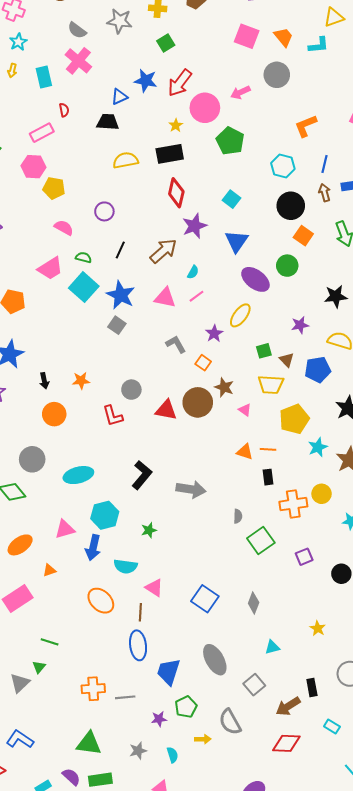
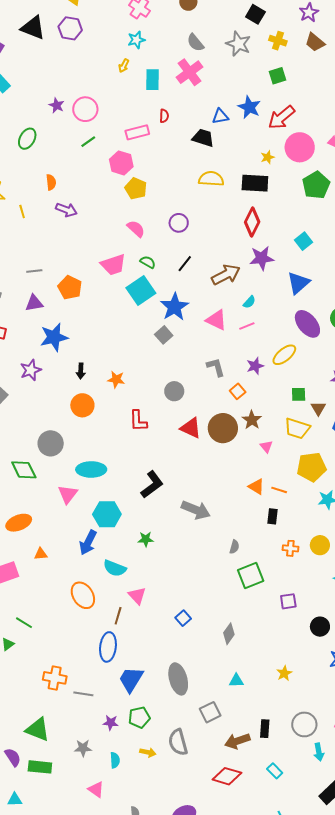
gray circle: (131, 390) -> (174, 391), moved
orange cross: (293, 504) -> (290, 548), size x0.6
pink triangle: (65, 529) -> (68, 494), moved, turned -50
blue square: (205, 599) -> (183, 618), size x0.6

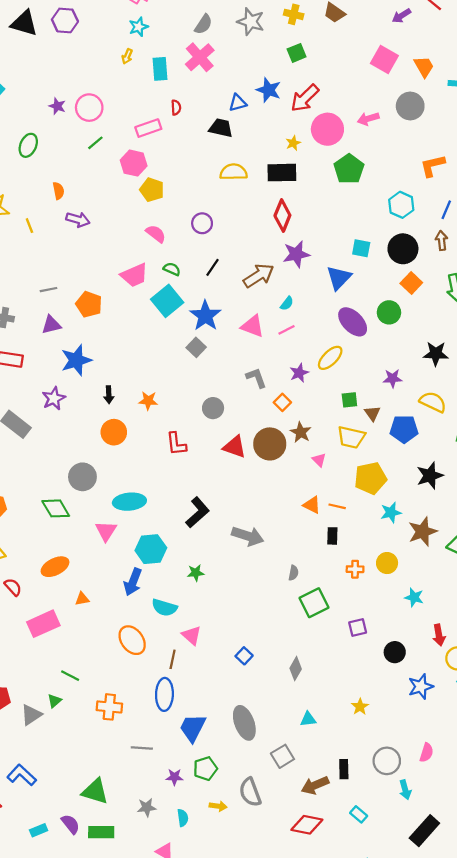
gray semicircle: (195, 43) -> (203, 24), turned -102
cyan square: (304, 241) -> (361, 248), moved, turned -36
orange cross: (55, 678) -> (109, 707), moved

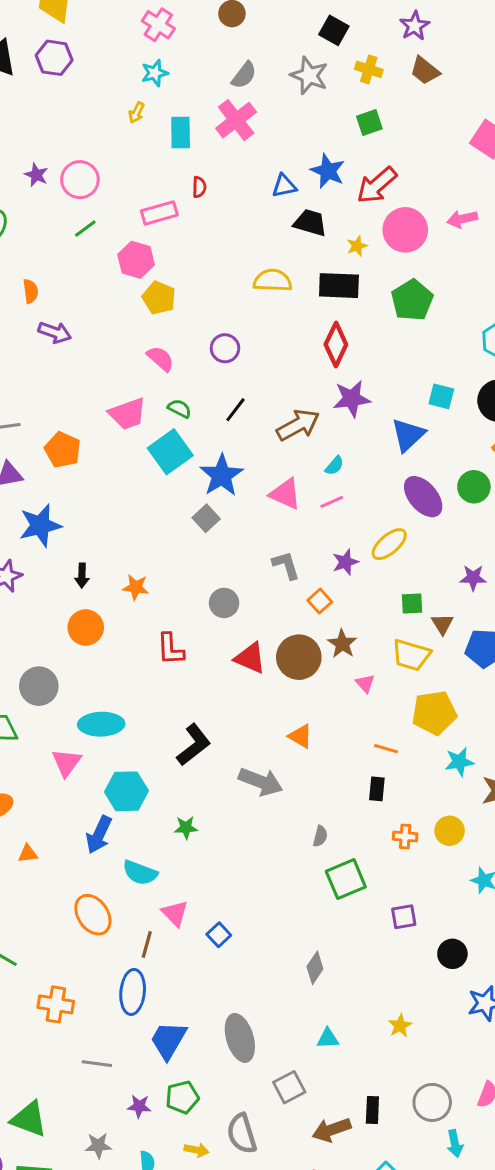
black trapezoid: (221, 128) -> (310, 223), moved
green pentagon: (349, 169) -> (412, 300), moved
orange triangle: (312, 505) -> (300, 736), moved
blue square: (244, 656) -> (219, 935), moved

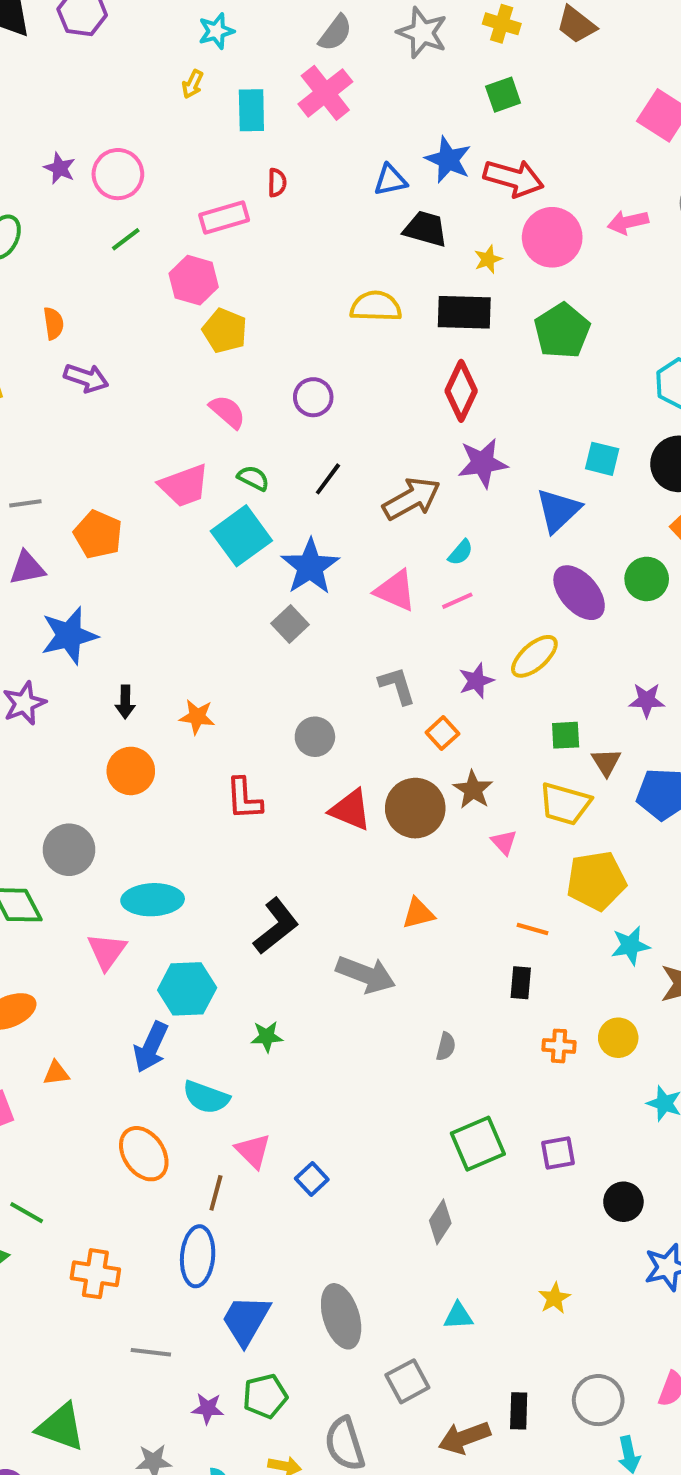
red arrow: (377, 185) -> (514, 178), turned -123
orange triangle: (300, 736) -> (418, 913), turned -44
green square: (346, 879) -> (478, 1144), moved

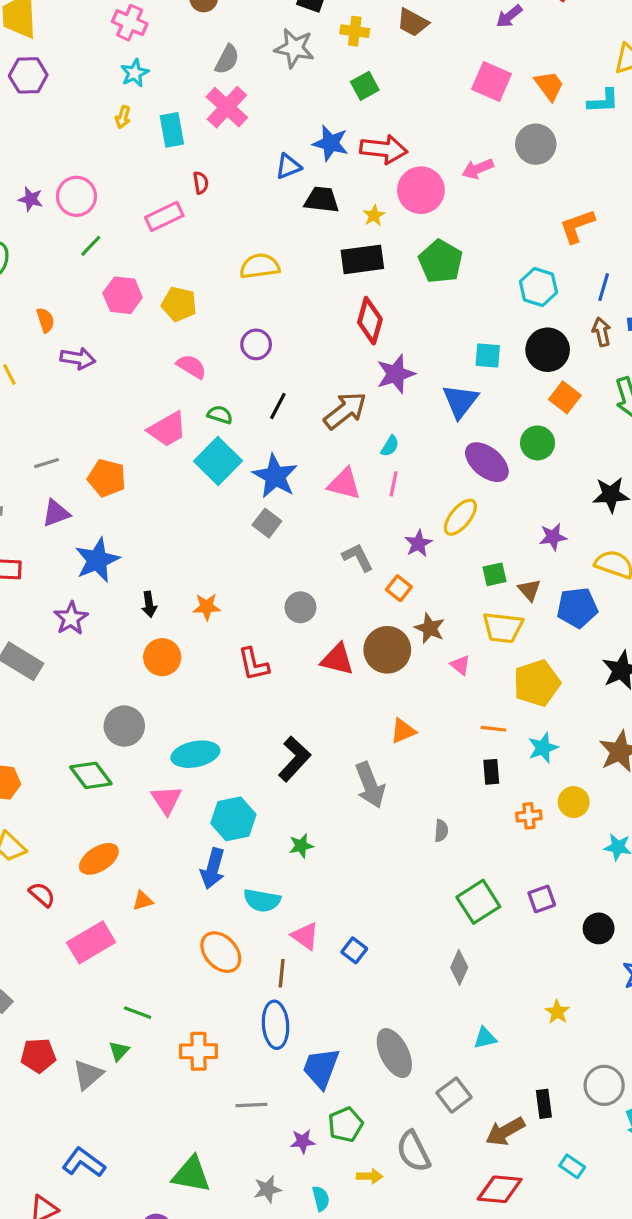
pink hexagon: (194, 280) -> (123, 295), moved
yellow semicircle: (376, 306) -> (260, 266), moved
pink line: (457, 601) -> (394, 484), turned -45
cyan star: (630, 946) -> (543, 748), moved
gray arrow: (366, 974) -> (370, 785), turned 57

